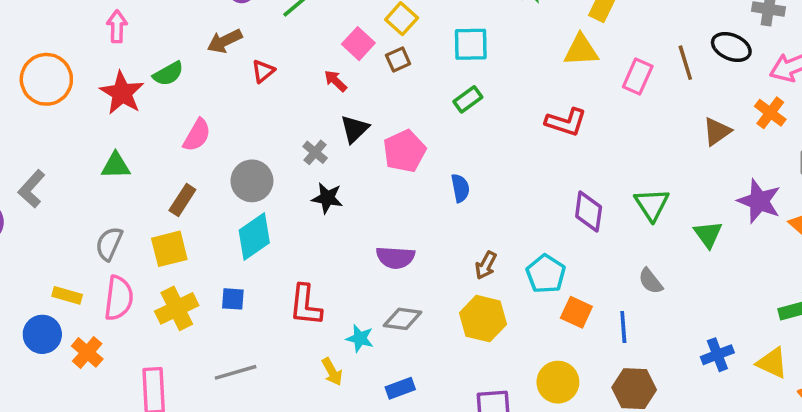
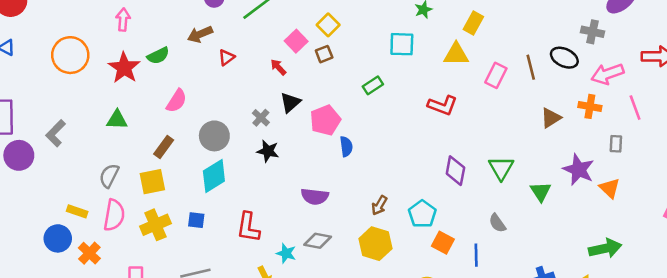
cyan square: (471, 44) -> (402, 44), moved
orange cross: (770, 113) -> (590, 106), turned -30
blue semicircle: (460, 188) -> (346, 146), moved

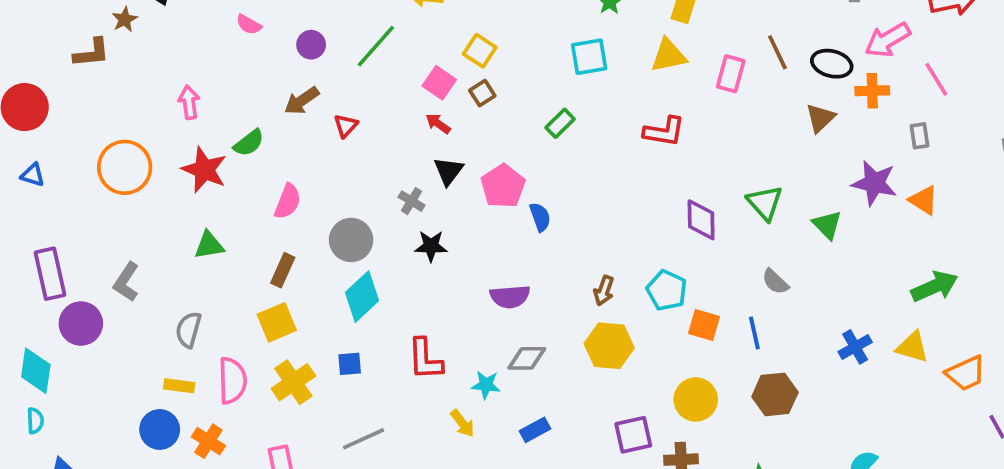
black ellipse: (564, 58) -> (832, 64), moved
red arrow: (278, 67) -> (438, 124), moved
gray semicircle: (109, 176) -> (188, 330), moved

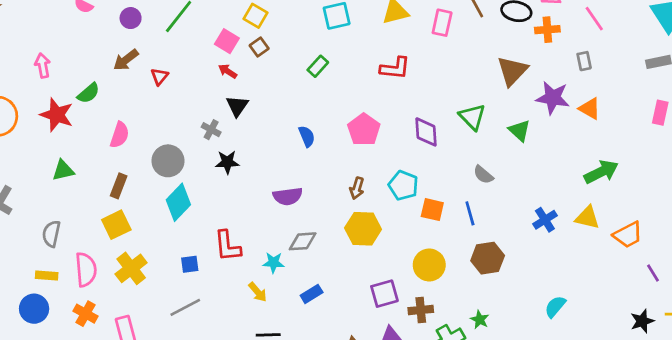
brown triangle: (820, 118) -> (512, 71), moved, size x1.4
pink pentagon: (503, 186) -> (364, 130), moved
blue square: (350, 364) -> (190, 264), moved
orange cross: (208, 441) -> (86, 314), moved

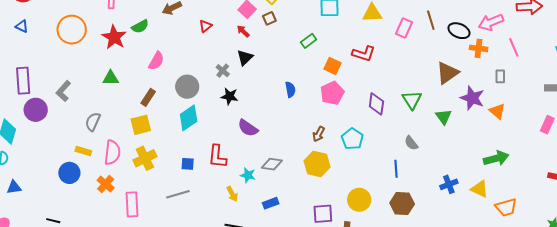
red triangle: (159, 77) -> (205, 26), moved
purple semicircle: (288, 196) -> (248, 128), moved, turned 30
orange square: (432, 210) -> (333, 66), moved

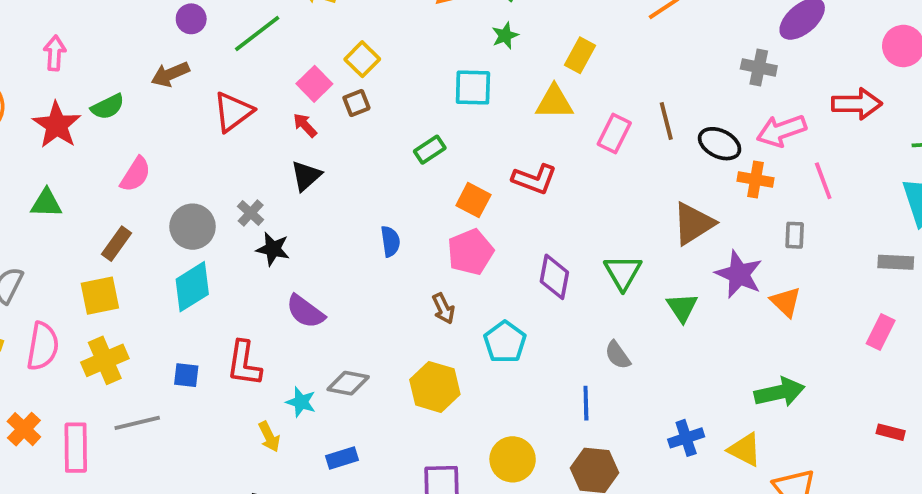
red triangle: (205, 26) -> (233, 112), size x1.6
gray cross: (223, 71) -> (251, 213), moved
brown arrow: (319, 134) -> (443, 309), moved, turned -56
orange cross: (106, 184) -> (24, 429), moved
gray line: (178, 194) -> (137, 423), moved

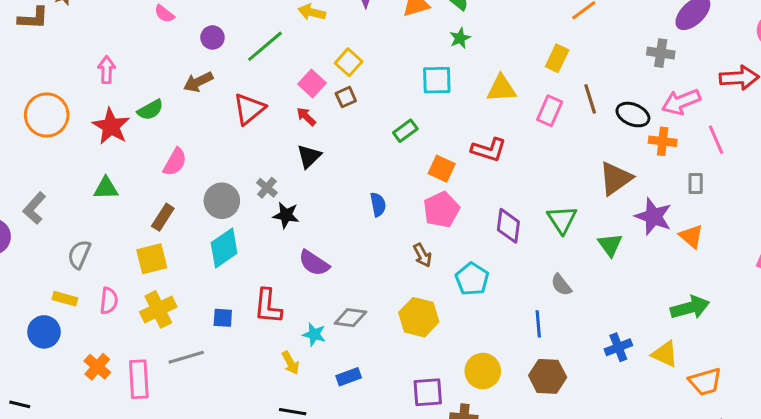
yellow rectangle: (580, 55) -> (557, 58), moved
pink semicircle: (43, 346) -> (109, 301), size x0.7

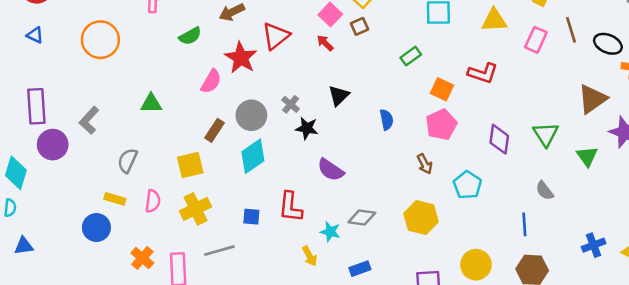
red star: (111, 126) -> (241, 58), moved
black triangle: (309, 156) -> (339, 96), moved
brown rectangle: (163, 217) -> (214, 130), moved

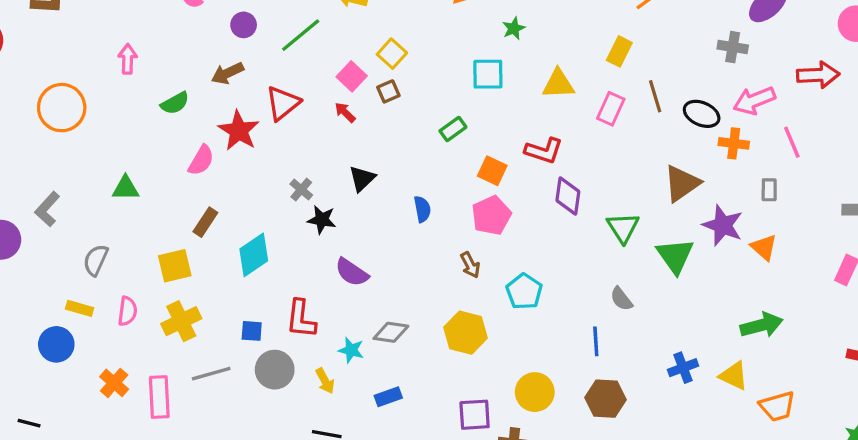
gray circle: (251, 115) -> (275, 370), moved
purple diamond: (499, 139) -> (568, 196), moved
green triangle: (587, 156) -> (675, 256), size x1.4

